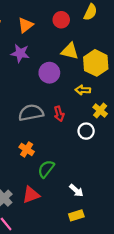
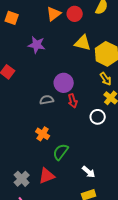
orange triangle: (26, 25) -> (54, 14), moved
purple circle: (49, 73) -> (64, 83), moved
yellow arrow: (83, 90) -> (106, 79), moved, turned -128
gray semicircle: (31, 113) -> (47, 100), size x0.6

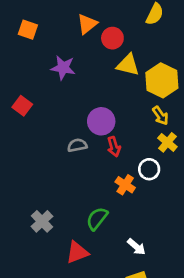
red circle: (75, 14) -> (112, 38), moved
orange cross: (43, 134) -> (125, 185), moved
gray cross: (22, 179) -> (42, 221), moved

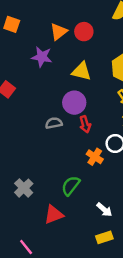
orange triangle: (87, 24) -> (59, 32), moved
yellow triangle: (128, 65) -> (81, 71), moved

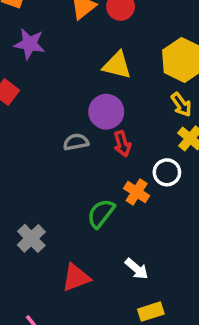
purple star: (42, 57) -> (30, 44), moved
green semicircle: (71, 186) -> (101, 213), moved
white arrow: (104, 210) -> (137, 269), moved

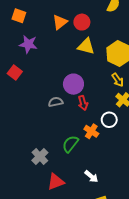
yellow triangle: (117, 65) -> (86, 46), moved
gray cross: (31, 238) -> (40, 156), moved

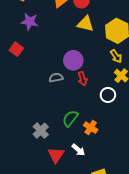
orange cross: (91, 131) -> (91, 128), moved
white arrow: (91, 176) -> (78, 150), moved
red triangle: (56, 182) -> (56, 155), turned -36

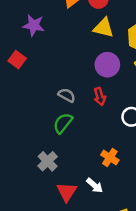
purple circle: (73, 60) -> (107, 65), moved
gray semicircle: (56, 78) -> (67, 95), turned 40
green semicircle: (70, 118) -> (63, 123), moved

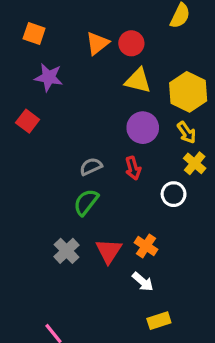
gray semicircle: (67, 95) -> (91, 167), turned -54
white arrow: (95, 185) -> (143, 282), moved
red triangle: (67, 192) -> (109, 251), moved

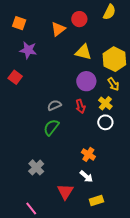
red circle: (131, 43) -> (79, 19), moved
yellow cross: (195, 163) -> (105, 103), moved
gray cross: (67, 251) -> (36, 167), moved
red triangle: (109, 251) -> (65, 191), moved

